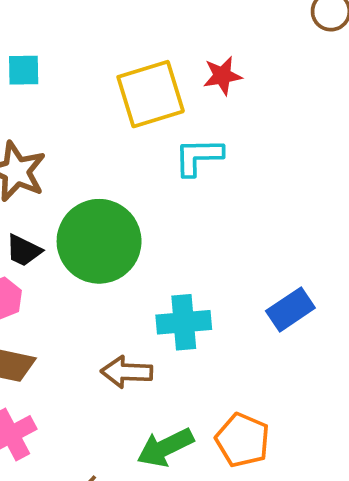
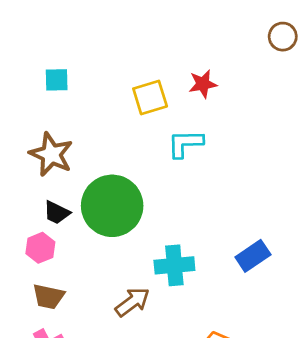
yellow square: (151, 94) -> (150, 97), size x0.7
brown arrow: (127, 372) -> (132, 302), turned 141

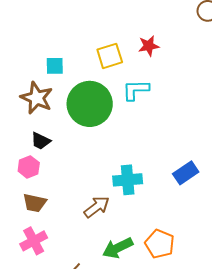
cyan square: (57, 80) -> (55, 66), moved
green circle: (112, 206) -> (90, 104), moved

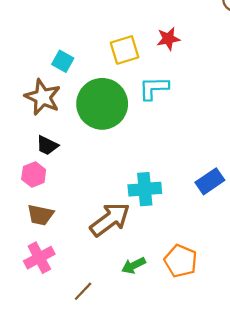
cyan square: (55, 66) -> (63, 61), turned 30
brown arrow: (97, 207) -> (110, 219), size x1.4
green arrow: (118, 248) -> (134, 265), size x0.7

